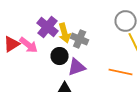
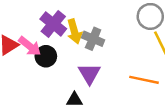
black circle: (60, 56) -> (46, 56), moved
purple triangle: (77, 67) -> (89, 74), turned -42

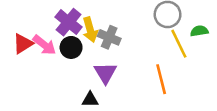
black circle: (46, 56) -> (71, 47), moved
orange line: (144, 80) -> (161, 79), turned 64

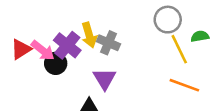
purple cross: (69, 22) -> (67, 45), moved
black circle: (71, 47) -> (56, 63), moved
orange line: (161, 79) -> (184, 85), moved, turned -56

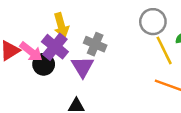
yellow arrow: (89, 35) -> (61, 25), moved
purple triangle: (105, 79) -> (83, 67), moved

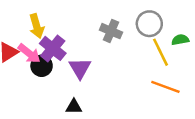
yellow arrow: (61, 25) -> (37, 26), moved
gray cross: (95, 44) -> (111, 31), moved

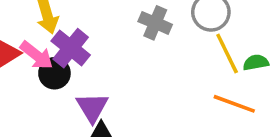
green semicircle: (180, 40) -> (256, 62), moved
purple triangle: (80, 68) -> (92, 107), moved

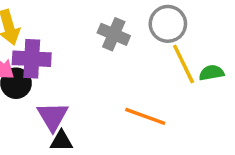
purple cross: (71, 48) -> (32, 59), turned -36
orange line: (234, 104) -> (145, 116), moved

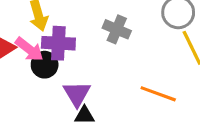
gray cross: (114, 34) -> (117, 29), moved

